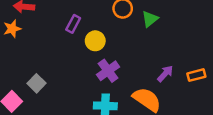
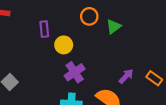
purple rectangle: (73, 24) -> (44, 29), turned -35
orange rectangle: (196, 75) -> (154, 78), turned 49

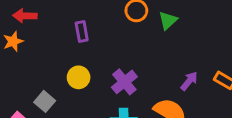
yellow circle: (64, 45) -> (79, 77), moved

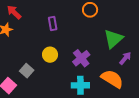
red arrow: (25, 16) -> (14, 12), turned 42
green triangle: (168, 21) -> (113, 39), moved, size x1.5

